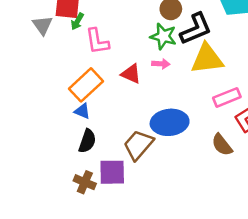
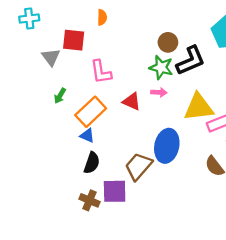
green arrow: (77, 21) -> (60, 96), moved
yellow triangle: (207, 59) -> (199, 107), moved
blue ellipse: (170, 122) -> (167, 146), turned -72

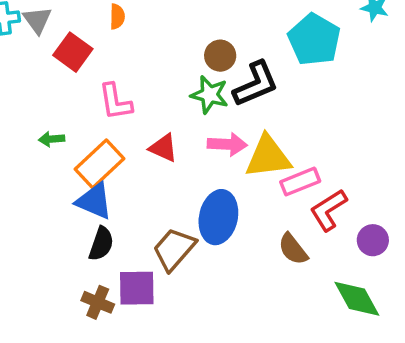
red square: (74, 40) -> (73, 52), turned 30
gray triangle: (51, 57) -> (37, 20), moved
pink arrow: (159, 92) -> (227, 144), moved, size x1.5
green arrow: (60, 96) -> (52, 139), turned 56
blue triangle: (87, 136) -> (94, 201), size x1.6

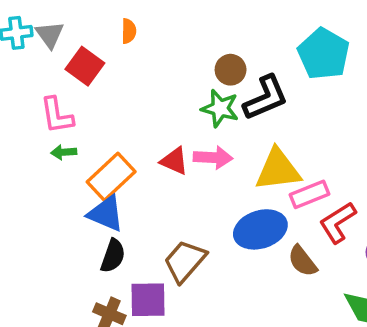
pink L-shape: (115, 102) -> (57, 115), moved
pink arrow: (227, 144) -> (213, 157), moved
blue ellipse: (218, 217) -> (260, 229), moved, turned 60

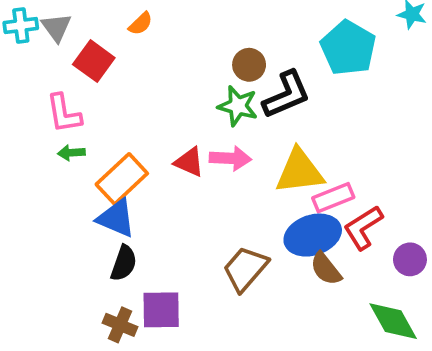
orange semicircle: (129, 31) -> (141, 24), turned 45
blue ellipse: (260, 229) -> (313, 235), moved
brown trapezoid: (185, 261) -> (245, 269), moved

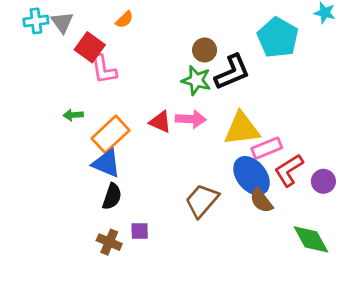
pink L-shape: (64, 113) -> (104, 69), moved
blue ellipse: (313, 235) -> (252, 176), turned 69
purple circle: (410, 259) -> (323, 181), moved
purple square: (161, 310) -> (140, 231), size x0.6

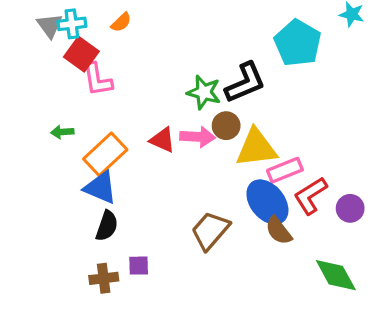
cyan cross: (36, 21) -> (72, 24), moved
brown circle: (205, 50) -> (226, 126), moved
brown cross: (109, 242) -> (104, 278), turned -30

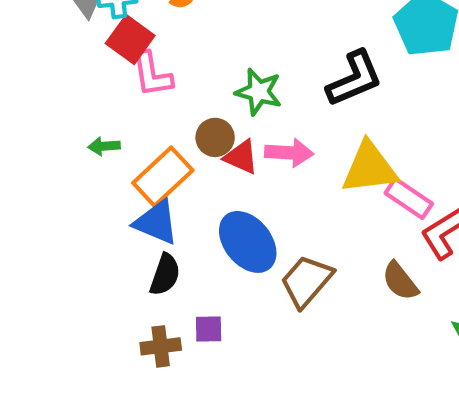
green star: (204, 92) -> (259, 92), moved
brown circle: (226, 126) -> (215, 137), moved
pink rectangle: (285, 170) -> (409, 198), turned 56
blue ellipse: (267, 202) -> (248, 242), moved

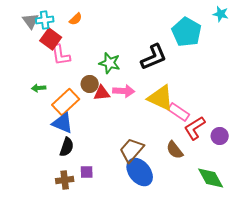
red triangle: (241, 157) -> (102, 93), turned -30
yellow triangle: (370, 168) -> (161, 98), turned 32
blue ellipse: (248, 242) -> (140, 172), moved

